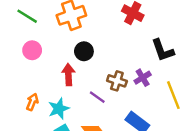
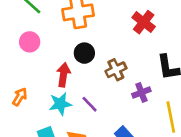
brown cross: (117, 81) -> (116, 70), moved, turned 36
cyan star: (59, 109) -> (60, 104), moved

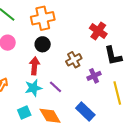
red cross: (144, 22) -> (98, 31), moved
black circle: (84, 53) -> (43, 44), moved

